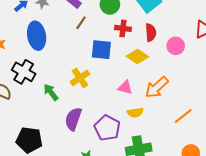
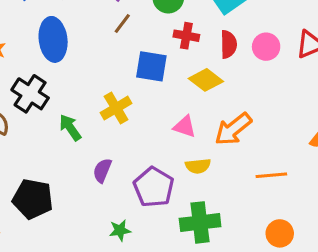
pink circle: (176, 46) -> (266, 47), moved
orange line: (183, 116) -> (271, 175), turned 30
purple semicircle: (73, 119) -> (102, 170), size x0.7

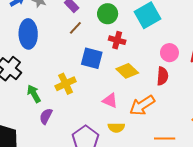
red semicircle: (229, 44) -> (162, 76), moved
purple semicircle: (102, 170) -> (46, 116), moved

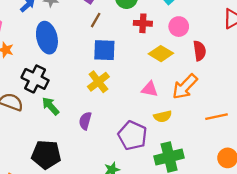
pink circle: (169, 53) -> (179, 27), moved
blue square: (92, 58) -> (104, 50), moved
green arrow: (34, 94) -> (50, 106), moved

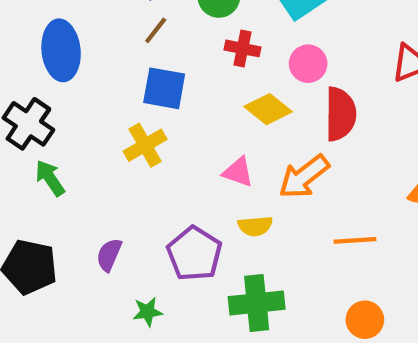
red semicircle: (200, 51) -> (340, 114), size x1.4
purple semicircle: (85, 121) -> (109, 255), moved

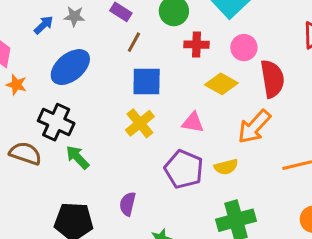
blue ellipse: (61, 50) -> (70, 67), turned 66
pink triangle: (238, 172) -> (193, 122), moved
purple pentagon: (194, 254) -> (184, 169), moved

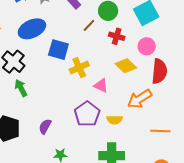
brown line: (134, 42) -> (89, 25), moved
blue square: (147, 81) -> (58, 50), moved
yellow cross: (140, 123) -> (79, 68), moved

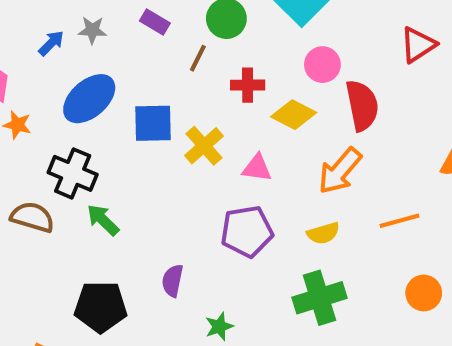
red cross: (117, 36) -> (248, 85), moved
purple pentagon: (87, 114) -> (247, 231), turned -30
yellow semicircle: (115, 120) -> (323, 233), moved

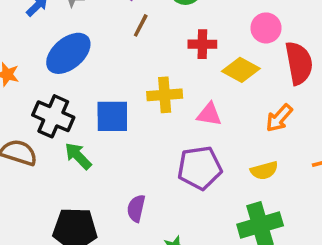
brown line: (198, 58) -> (141, 25), moved
blue square: (153, 123) -> (112, 116), moved
yellow cross: (204, 146) -> (165, 95), turned 36
orange arrow: (340, 171) -> (279, 118), size x0.7

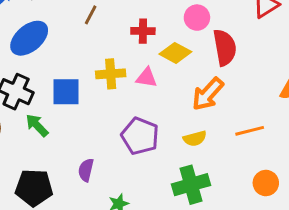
pink triangle: (209, 114) -> (147, 78), moved
orange arrow: (279, 118) -> (208, 94), size x1.4
purple pentagon: (200, 168) -> (140, 136), turned 30

